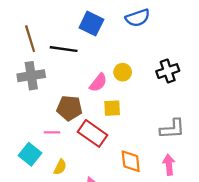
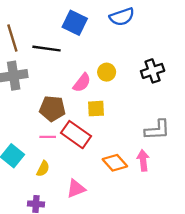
pink line: (52, 132) -> (48, 137), moved
orange diamond: (131, 161) -> (115, 163), turned -35
pink arrow: (169, 165) -> (143, 160), moved

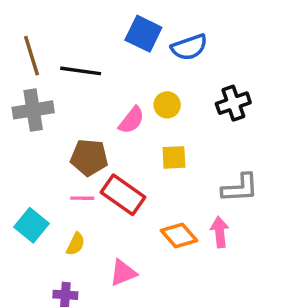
blue semicircle: (122, 17) -> (189, 47), moved
blue square: (75, 23) -> (143, 34), moved
yellow square: (96, 109) -> (174, 157), moved

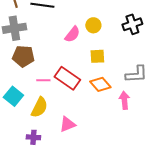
brown pentagon: (89, 157) -> (23, 56), moved
orange diamond: (179, 235) -> (100, 84), moved
yellow semicircle: (76, 244) -> (39, 107), size x1.5

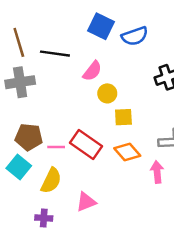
yellow circle: (93, 25) -> (107, 93), moved
pink semicircle: (72, 34) -> (92, 71), moved
brown pentagon: (23, 56) -> (29, 137), moved

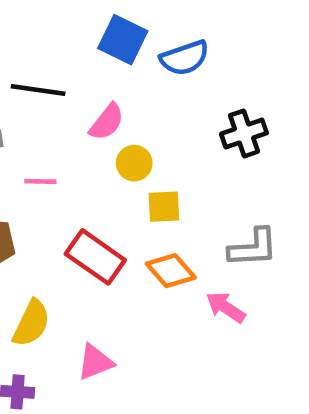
pink line: (56, 147) -> (40, 181), moved
pink arrow: (157, 172) -> (226, 307), turned -50

